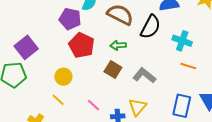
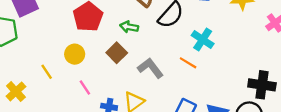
orange line: (188, 66) -> (188, 63), moved
yellow circle: (63, 77) -> (75, 54), moved

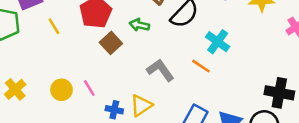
brown square: (117, 53) -> (111, 43), moved
yellow circle: (75, 54) -> (62, 90), moved
yellow line: (47, 72) -> (54, 26), moved

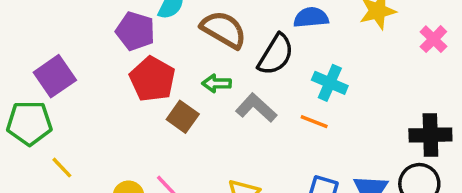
yellow line: (54, 26) -> (62, 168), moved
gray L-shape: (160, 70) -> (256, 108), moved

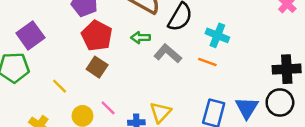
brown square: (183, 117) -> (97, 67), moved
yellow line: (62, 168) -> (60, 86), moved

